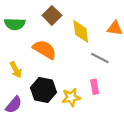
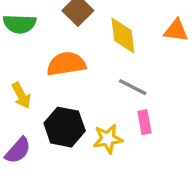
orange semicircle: (45, 50) -> (66, 64), turned -40
gray line: (100, 58) -> (133, 87), moved

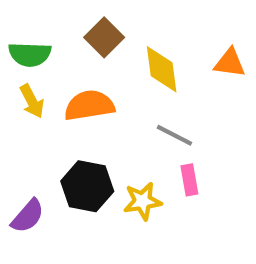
yellow arrow: (21, 95) -> (32, 101), moved

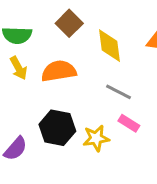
pink rectangle: (189, 180) -> (129, 123), turned -48

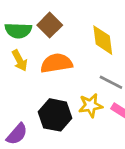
brown square: (69, 23) -> (50, 25), moved
yellow star: (96, 138) -> (91, 105), moved

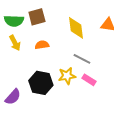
brown square: (50, 25) -> (37, 17), turned 30
orange semicircle: (56, 63) -> (42, 45), size x0.6

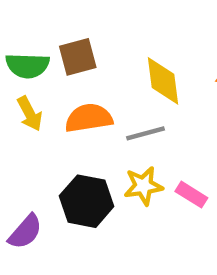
orange semicircle: (42, 45) -> (89, 118), size x1.5
gray line: (82, 59) -> (146, 133), moved, turned -42

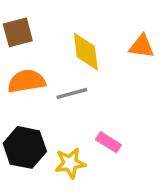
yellow star: (143, 186) -> (70, 163), moved

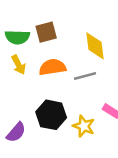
yellow star: (70, 163) -> (84, 126), turned 30

